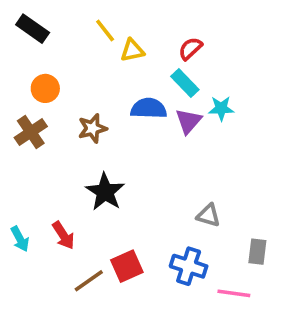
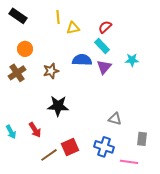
yellow line: (105, 30) -> (58, 17), turned 32
cyan star: (221, 108) -> (132, 60), moved
black star: (105, 192) -> (58, 106), turned -30

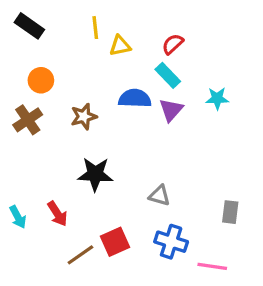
gray triangle: (115, 119) -> (160, 196), moved
gray rectangle: (142, 139) -> (230, 212), moved

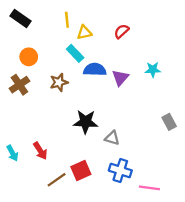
cyan rectangle: (168, 75) -> (75, 53), moved
black star: (95, 174) -> (86, 122), moved
gray rectangle: (230, 212) -> (169, 122), moved, turned -35

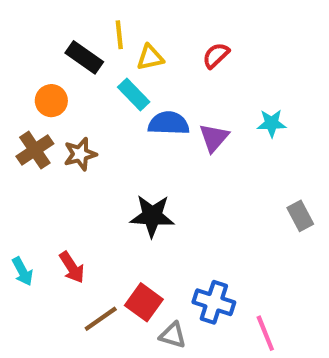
black rectangle: (21, 19) -> (84, 57), moved
brown star: (59, 82) -> (80, 154), moved
gray triangle: (112, 138) -> (173, 335), moved
red square: (81, 170) -> (144, 302), turned -30
pink line: (149, 188) -> (265, 333), turned 60

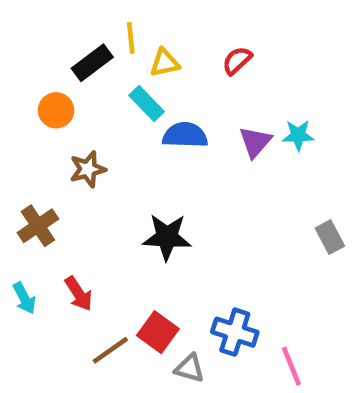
black rectangle: (84, 57) -> (92, 63), turned -72
purple triangle: (214, 138) -> (255, 142), moved
brown cross: (35, 150) -> (38, 226), moved

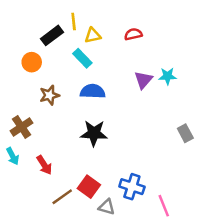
red semicircle: (237, 61) -> (133, 34), turned 30
blue semicircle: (185, 135) -> (93, 91), moved
cyan arrow: (24, 298) -> (13, 156), moved

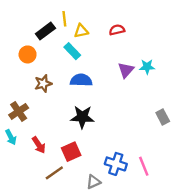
red square: (89, 187) -> (71, 152), moved, turned 30
pink line: (164, 206) -> (144, 166), moved
gray triangle: (107, 207) -> (93, 182), turned -40

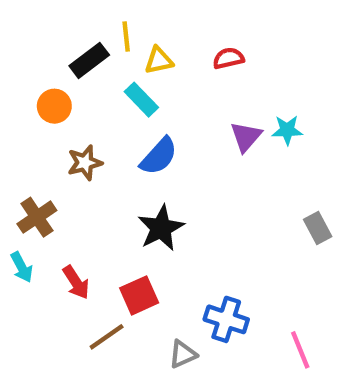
blue semicircle: (81, 80) -> (159, 156), turned 130
black star: (82, 117) -> (161, 228), turned -30
pink line: (144, 166) -> (300, 350), moved

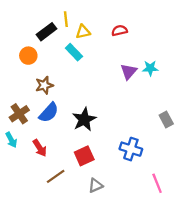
blue semicircle: (159, 156) -> (49, 113), moved
red square: (139, 295) -> (84, 156), moved
blue cross: (226, 319) -> (131, 149), moved

